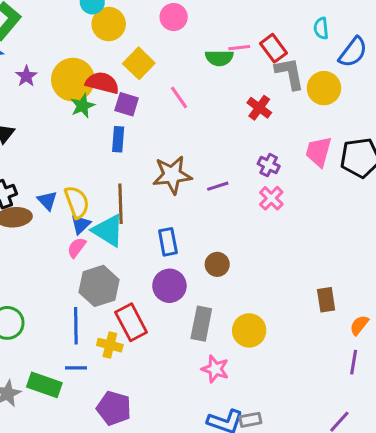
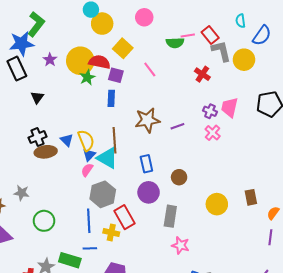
pink trapezoid: (319, 152) -> (230, 107), moved
yellow circle: (249, 330) -> (217, 204), moved

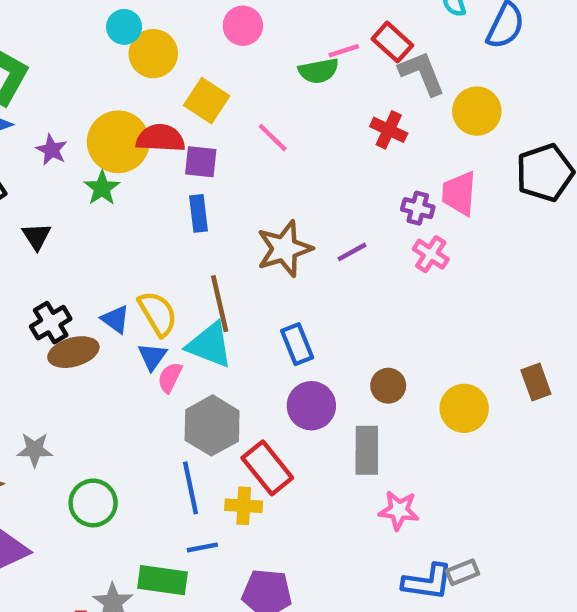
yellow circle: (244, 60) -> (477, 111), moved
green star: (87, 77) -> (102, 188), moved
blue triangle: (89, 155) -> (152, 357), moved
brown circle: (179, 177) -> (388, 386), moved

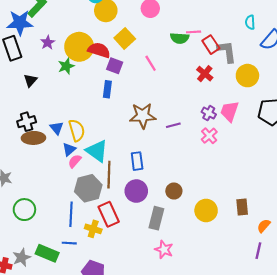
red rectangle: (392, 42) -> (211, 45), moved
brown line: (220, 304) -> (109, 175), moved

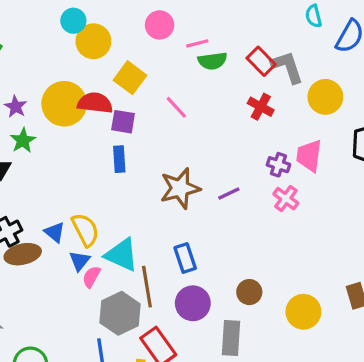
pink line: (194, 32) -> (197, 43), moved
green star: (66, 66) -> (23, 141), moved

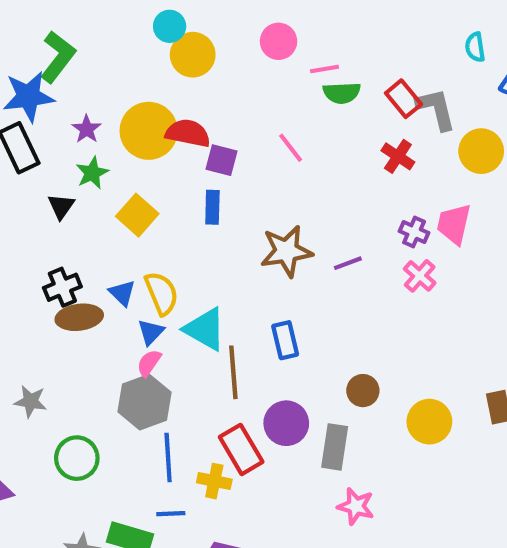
yellow square: (130, 78) -> (137, 215), moved
pink semicircle: (91, 277) -> (149, 363), moved
purple circle: (193, 303) -> (286, 423), moved
gray hexagon: (120, 313) -> (144, 402), moved

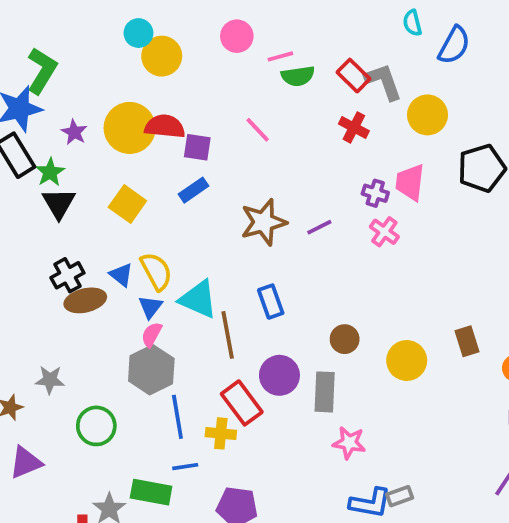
green star: (92, 173) -> (50, 172), moved
black triangle: (61, 206) -> (59, 203), size x1.4
blue rectangle: (212, 207) -> (194, 190), turned 60

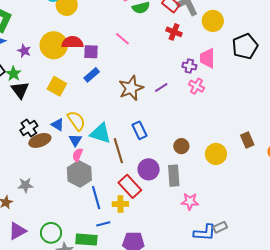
green circle: (96, 426) -> (51, 233), moved

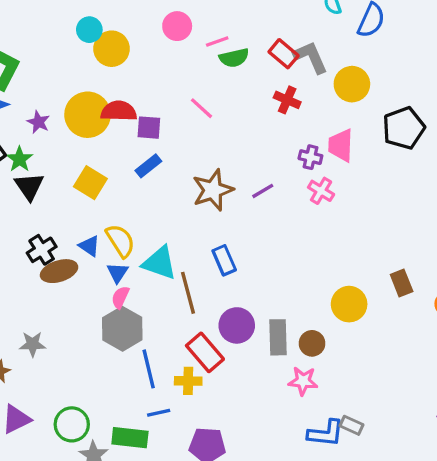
brown circle: (181, 146) -> (312, 343), moved
gray rectangle: (220, 227) -> (351, 425), turned 48

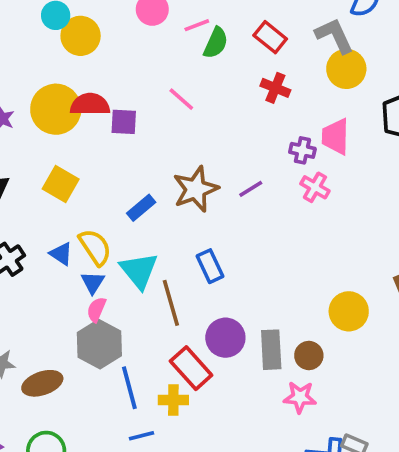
gray L-shape: (311, 57) -> (334, 36), moved
green semicircle: (234, 58) -> (216, 43), turned -52
blue rectangle: (148, 166) -> (141, 208), moved
cyan triangle: (160, 263) -> (139, 271), turned 33
brown ellipse: (59, 271) -> (42, 383), moved

